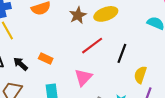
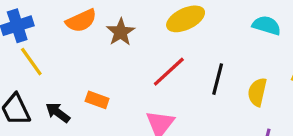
brown star: (78, 15) -> (121, 32), moved
yellow semicircle: (140, 75) -> (257, 92), moved

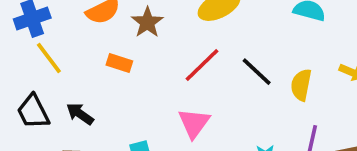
black line: (218, 79) -> (257, 72), turned -60
orange rectangle: (97, 100) -> (119, 63), moved

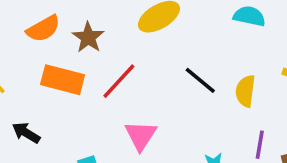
orange rectangle: (119, 63) -> (63, 80), size x1.6
red line: (202, 65) -> (119, 81), moved

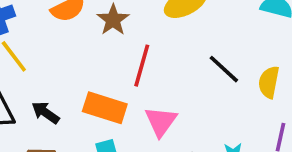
orange rectangle: (63, 80) -> (105, 108), moved
red line: (119, 81) -> (142, 66), turned -30

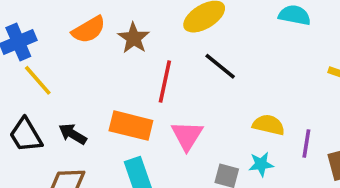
black line: (224, 69) -> (220, 66), moved
yellow semicircle: (269, 82) -> (269, 125), moved, turned 96

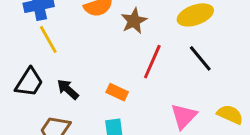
orange rectangle: (131, 126) -> (117, 92), size x0.6
black trapezoid: (26, 135) -> (29, 82), turned -128
pink triangle: (187, 136) -> (184, 116), moved

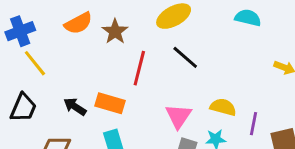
black arrow: (68, 89) -> (75, 107), moved
orange rectangle: (117, 92) -> (110, 103), size x1.4

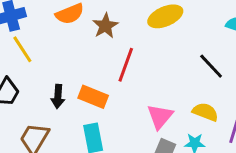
black line: (185, 57) -> (211, 66), moved
black arrow: (75, 107) -> (58, 97), turned -125

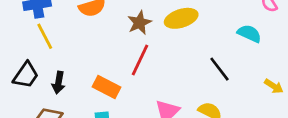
brown star: (105, 26) -> (139, 23), moved
black arrow: (58, 97) -> (58, 83), moved

